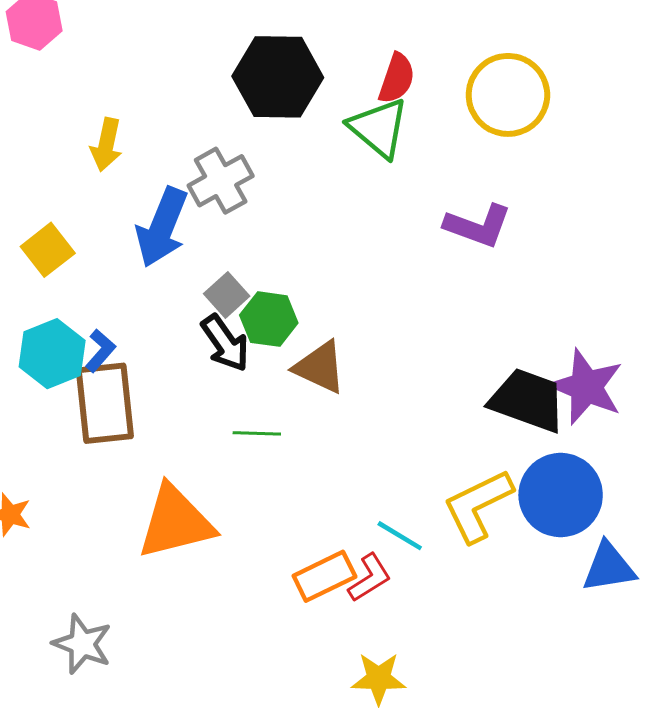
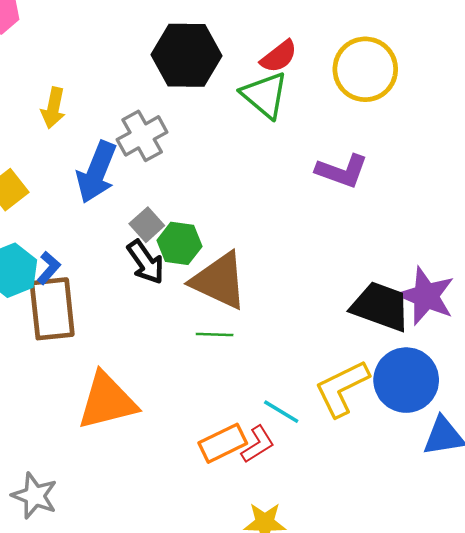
red semicircle: (397, 78) -> (279, 56), turned 33
brown triangle: (320, 367) -> (219, 281), size x1.4
green line: (257, 433) -> (215, 335), moved

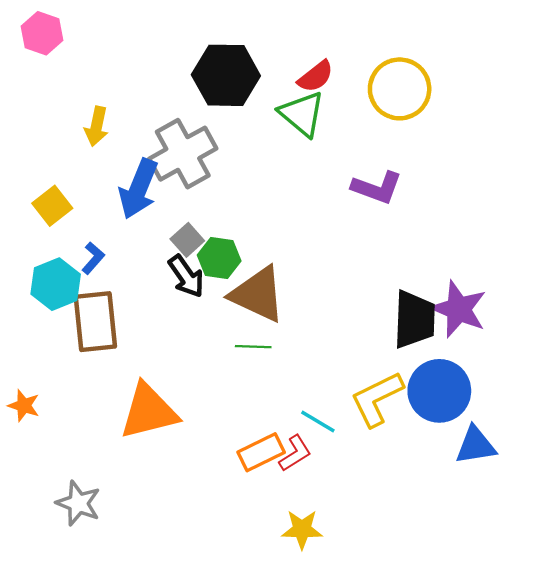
gray cross: (142, 136) -> (183, 154), size x1.4
blue L-shape: (49, 268) -> (93, 258), moved
black trapezoid: (380, 306) -> (414, 319), turned 72

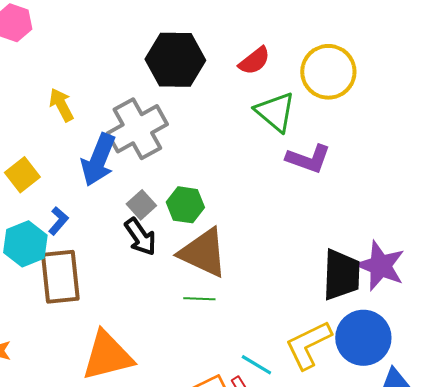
green triangle: (302, 114) -> (275, 112), moved
yellow arrow: (96, 126) -> (61, 105), turned 140
green hexagon: (219, 258) -> (185, 205), moved

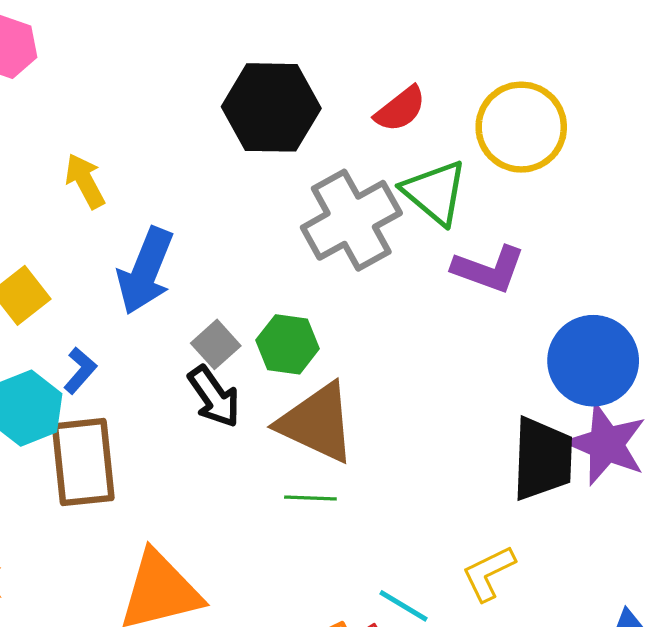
gray cross: (137, 129) -> (351, 220), moved
blue circle: (363, 338) -> (593, 361), moved
yellow L-shape: (308, 345) -> (489, 573), size x0.7

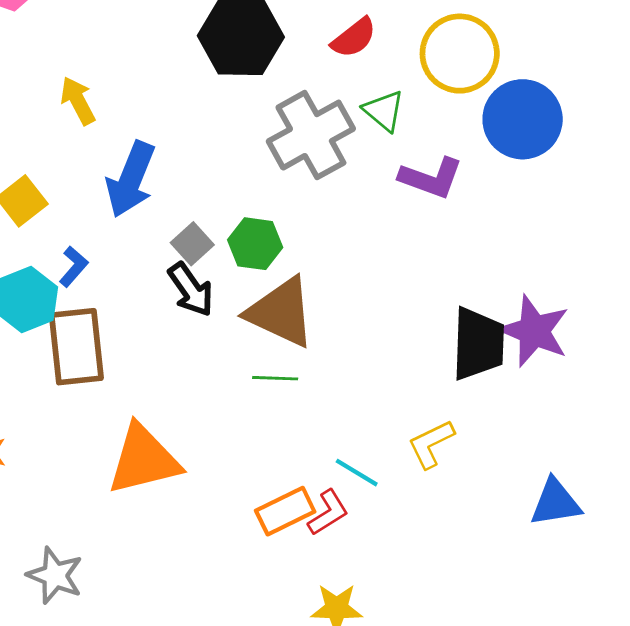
green triangle: (435, 192) -> (384, 111), size x0.7
blue circle: (593, 361) -> (523, 119), moved

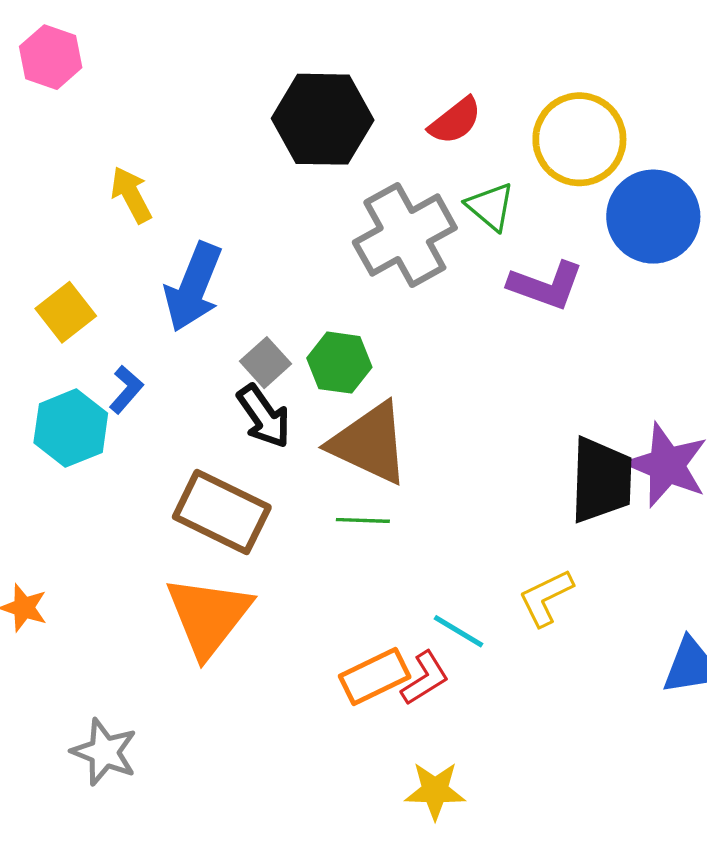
brown rectangle: (76, 347) -> (222, 512), moved, turned -58
orange triangle: (144, 460) -> (208, 616), turned -38

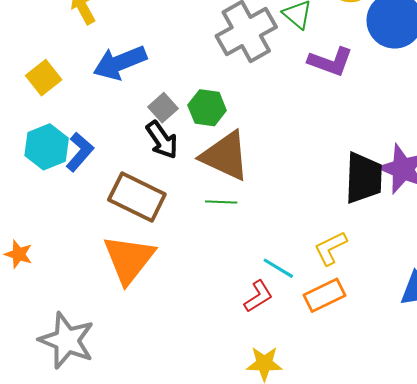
blue arrow: (193, 287) -> (120, 63), turned 46
blue L-shape: (126, 389) -> (80, 152), moved, size x1.4
orange rectangle: (375, 677) -> (324, 295), moved
gray star: (104, 752) -> (67, 340), size x1.4

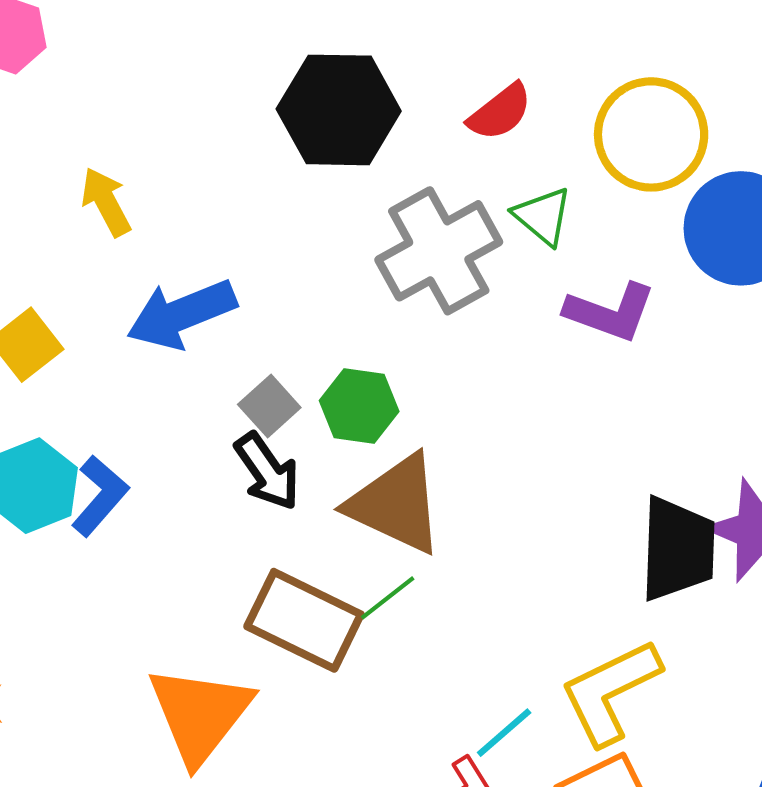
brown rectangle: (137, 197) -> (304, 620), moved
green line: (221, 202) -> (388, 598), turned -40
yellow L-shape: (330, 248) -> (610, 692), size x1.5
cyan line: (278, 268) -> (504, 733), turned -72

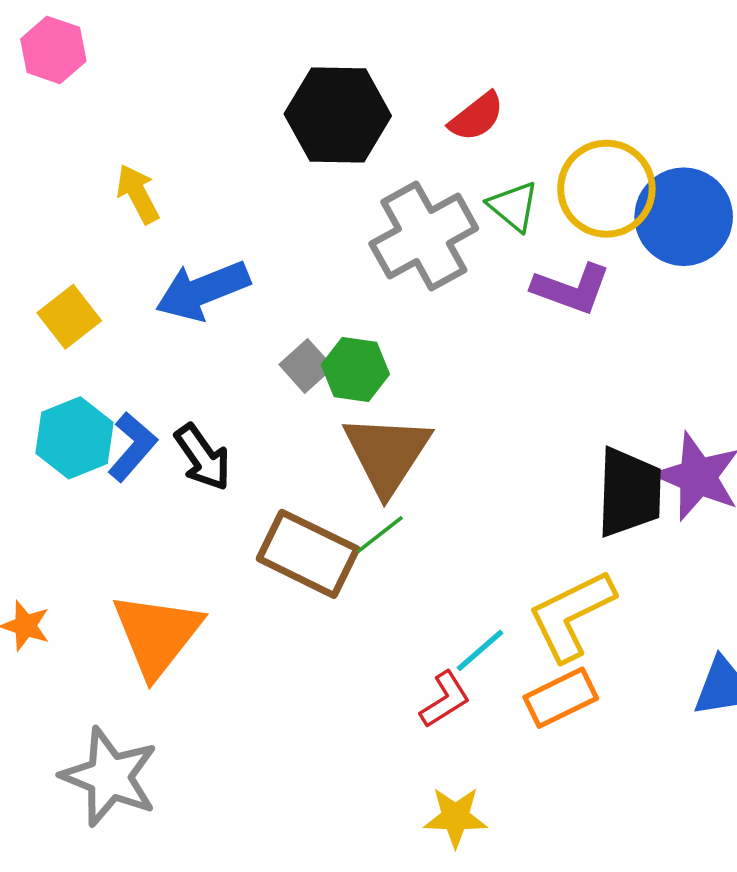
yellow circle: (651, 134) -> (606, 189), moved
gray square: (269, 406) -> (306, 366), moved
black arrow: (267, 471) -> (203, 457), moved
brown triangle: (396, 504) -> (387, 454), turned 38
orange triangle: (200, 714) -> (157, 635), moved

